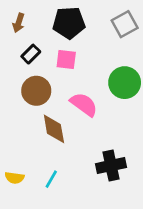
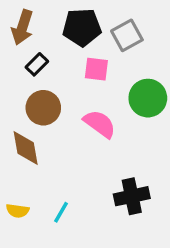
brown arrow: (19, 23) -> (22, 27), size x1.5
gray square: (125, 24) -> (127, 35), moved
pink square: (66, 59) -> (96, 69), moved
brown diamond: (54, 129) -> (26, 148), moved

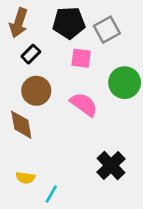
black cross: (132, 196) -> (111, 165), turned -32
yellow semicircle: (18, 211) -> (25, 178), moved
cyan line: (61, 212) -> (51, 194), moved

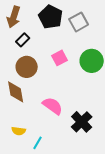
black pentagon: (69, 23) -> (51, 17), turned 30
pink square: (81, 58) -> (60, 58), moved, turned -35
pink semicircle: (84, 104) -> (53, 106), moved

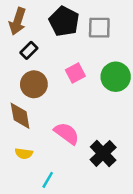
gray square: (79, 22) -> (99, 28), turned 30
yellow semicircle: (19, 131) -> (24, 153), moved

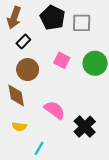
pink square: (75, 73) -> (62, 60), turned -35

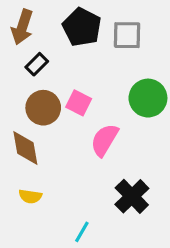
pink square: (62, 60) -> (79, 103), moved
pink semicircle: (55, 110) -> (104, 140), moved, turned -95
cyan line: (39, 148) -> (82, 232), moved

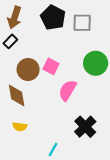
black rectangle: (37, 64) -> (10, 41), moved

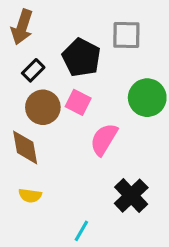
black pentagon: (53, 18) -> (81, 58), moved
black rectangle: (10, 41) -> (33, 70), moved

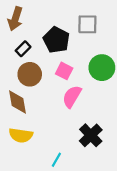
pink square: (78, 102) -> (64, 71), moved
yellow semicircle: (30, 196) -> (21, 135), size x1.5

